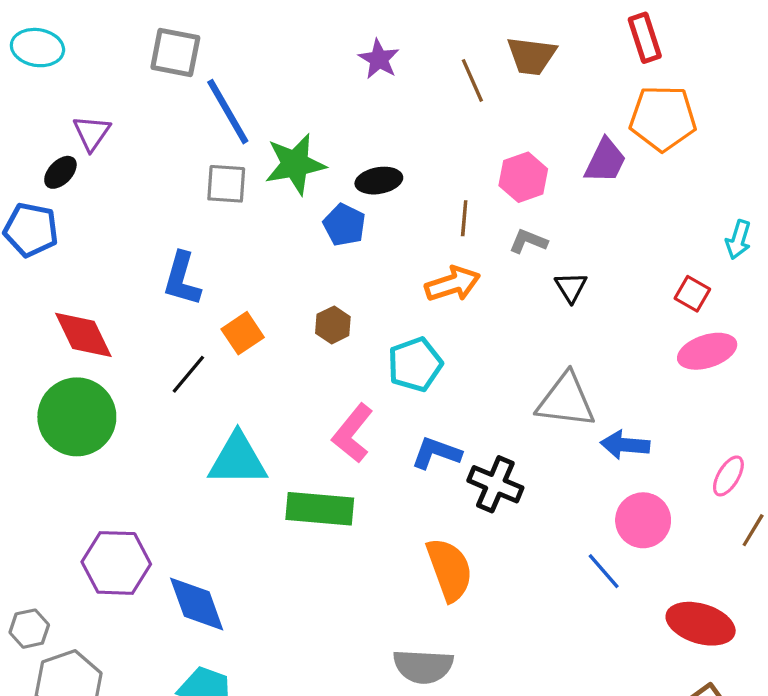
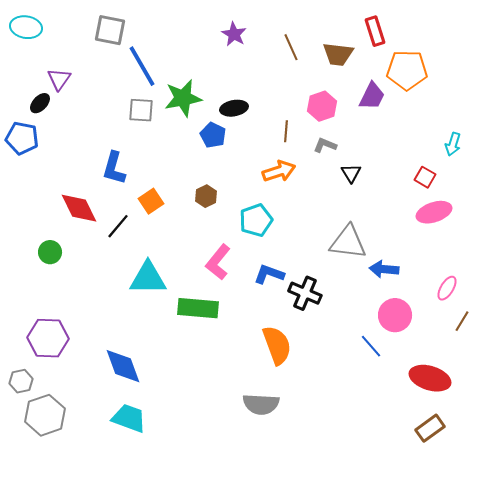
red rectangle: (645, 38) -> (375, 31), moved
brown trapezoid: (531, 56) -> (338, 54), moved
red diamond: (83, 335) -> (79, 208), moved
green circle: (77, 417) -> (50, 252), size x0.5
purple hexagon: (116, 563) -> (48, 338), moved

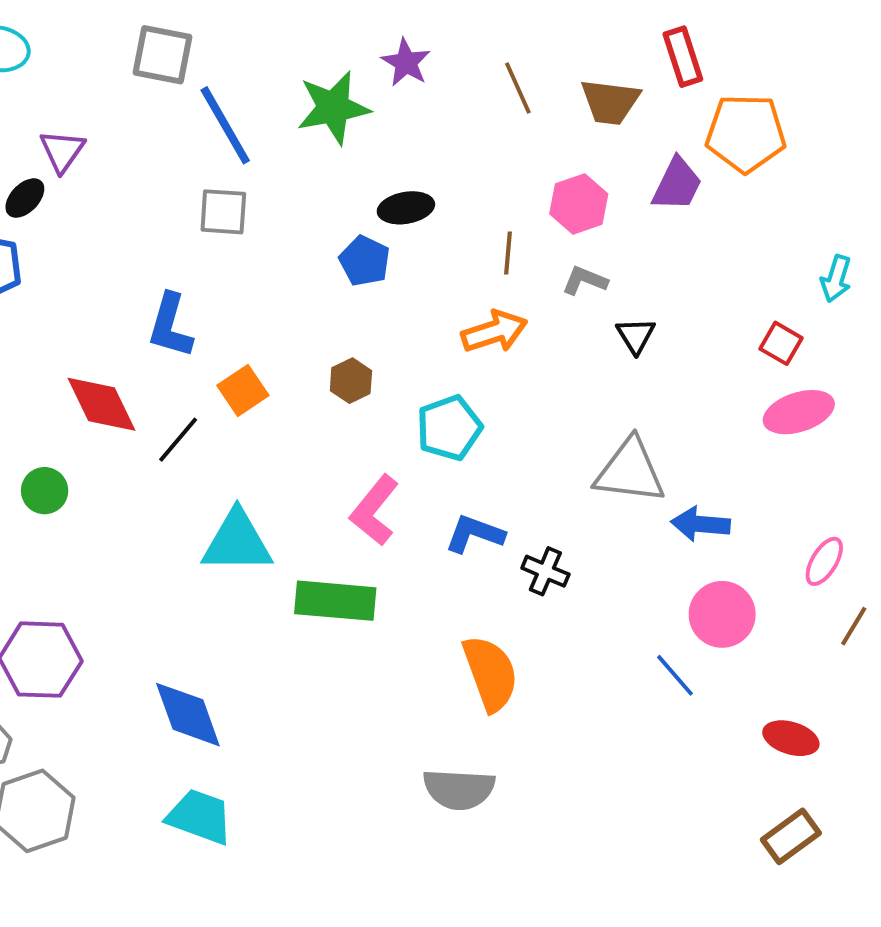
green star: (183, 98) -> (333, 108), moved
black cross: (305, 293) -> (545, 571), size x0.7
red ellipse: (430, 378) -> (791, 738), size x0.7

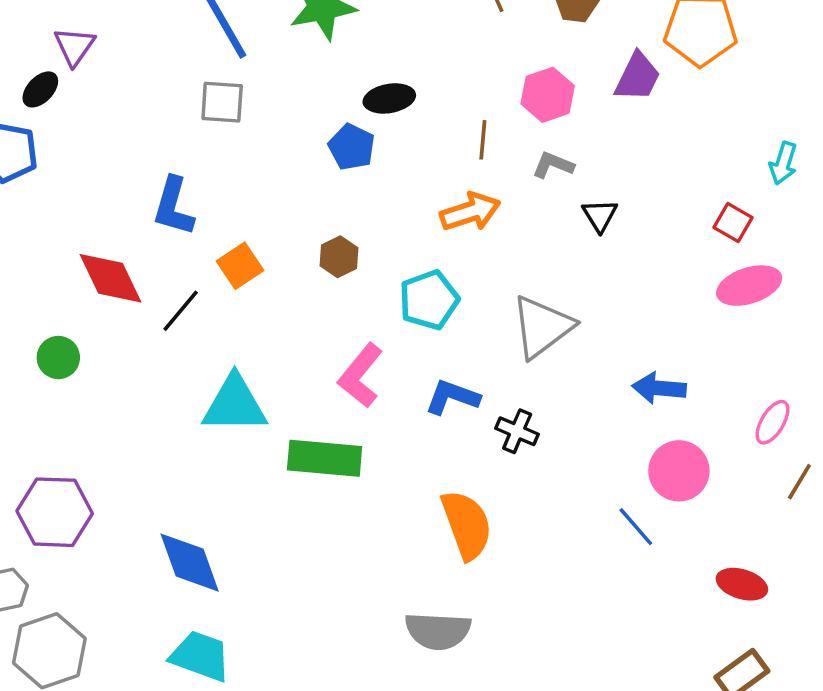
gray triangle: (630, 471) -> (542, 327), moved, turned -44

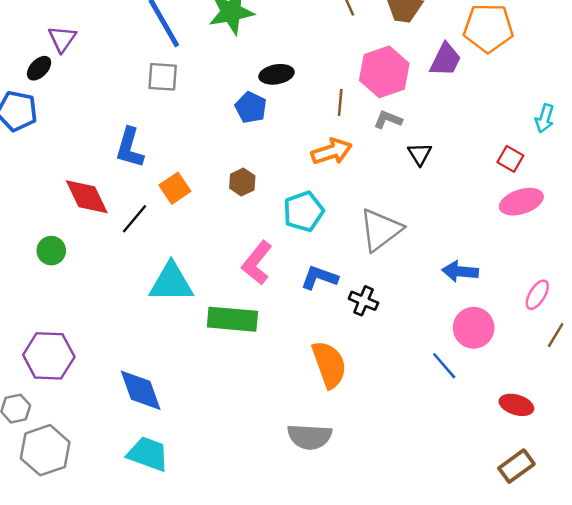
pink hexagon: (548, 95) -> (384, 72), size x1.4

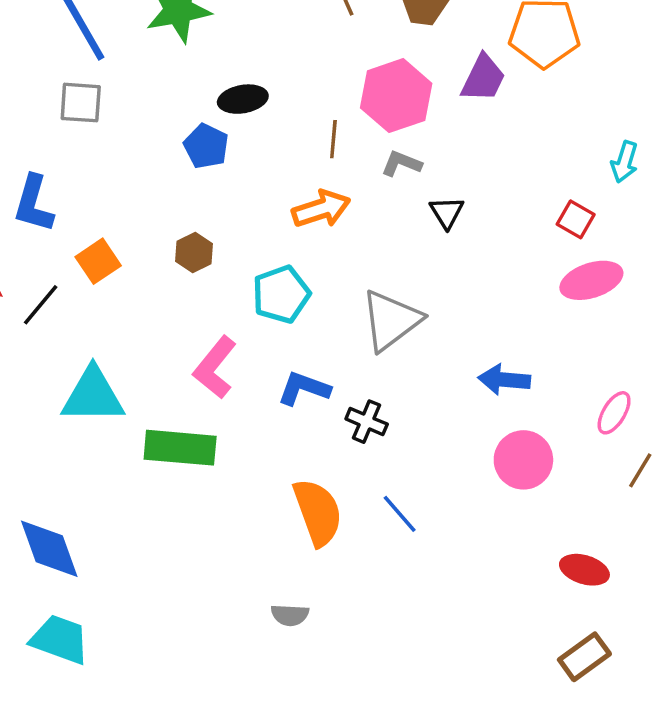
blue line: (444, 366) -> (400, 514), moved
gray semicircle: (310, 437) -> (290, 615), size x0.6

